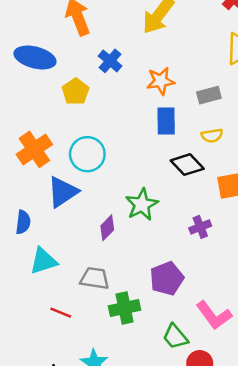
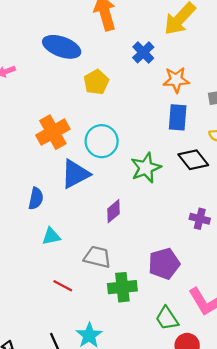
blue cross: (110, 61) -> (143, 52), moved
green star: (142, 205) -> (146, 168), moved
purple cross: (200, 227) -> (200, 219), turned 30
cyan triangle: (43, 261) -> (51, 236), size x0.7

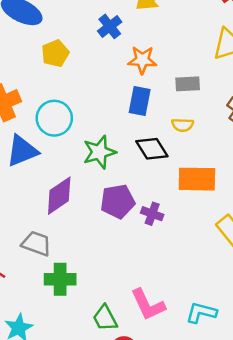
purple diamond: (113, 211) -> (59, 196), size x1.5
purple pentagon: (164, 264) -> (118, 201), moved

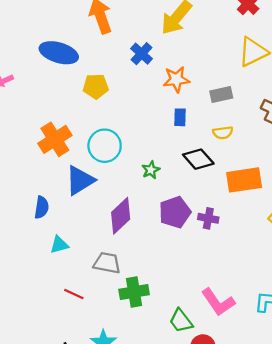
yellow pentagon: (55, 53) -> (96, 86), turned 30
blue rectangle: (140, 101) -> (180, 117), size x0.7
green star: (99, 152) -> (151, 170), size x0.6

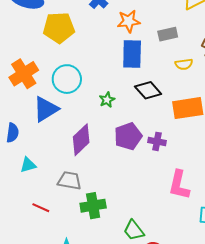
yellow pentagon: (96, 86) -> (59, 28), size x1.4
blue rectangle: (180, 117) -> (132, 54), size x1.8
yellow semicircle: (223, 133) -> (184, 64), moved
pink L-shape: (218, 302) -> (179, 185), moved, turned 48

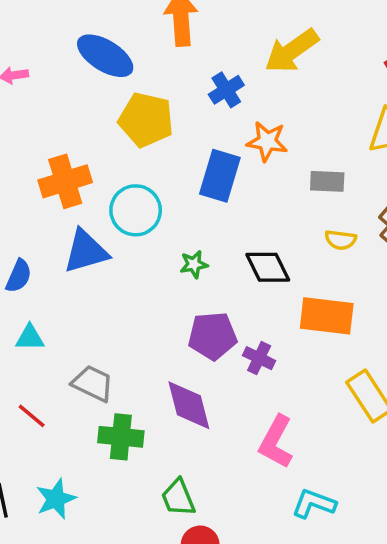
blue rectangle: (132, 54) -> (220, 176), moved
purple diamond: (81, 140) -> (189, 405), moved, turned -76

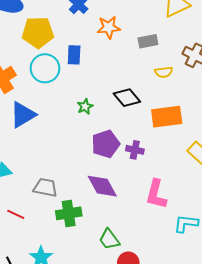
blue rectangle: (220, 176) -> (74, 55), moved, size x0.7
cyan circle: (136, 210) -> (45, 68), moved

